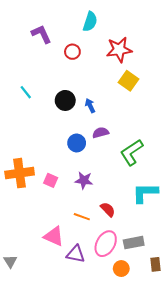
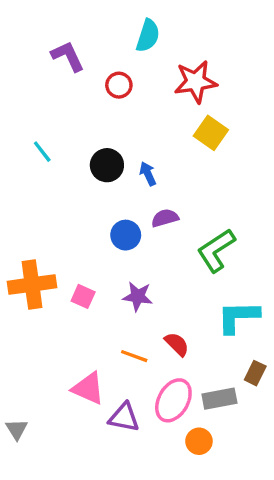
brown rectangle: (155, 264) -> (255, 373), moved, turned 32

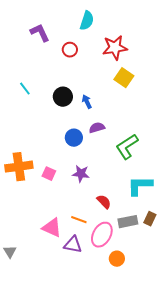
orange line: (134, 356) -> (79, 220), moved
gray rectangle: (219, 399) -> (128, 222), moved

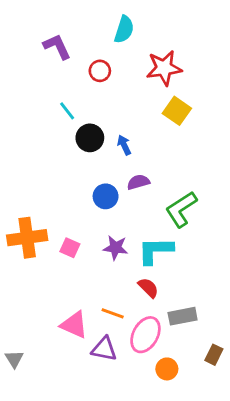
cyan line: (25, 89) -> (67, 111), moved
cyan L-shape: (140, 186) -> (155, 251), moved
brown rectangle: (150, 219) -> (214, 355), moved

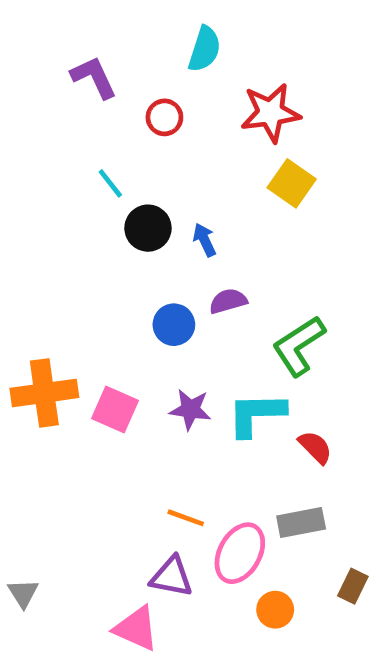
pink square: (70, 248) -> (115, 409), size x1.4
red semicircle: (148, 288) -> (315, 447), moved
pink triangle: (74, 325) -> (136, 629), moved

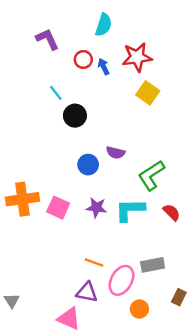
blue arrow: (205, 240) -> (104, 67), moved
purple semicircle: (228, 301) -> (116, 153), turned -150
red semicircle: (315, 447) -> (172, 212), moved

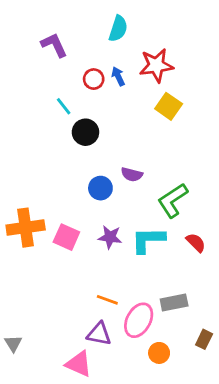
red circle: (83, 59) -> (94, 79), moved

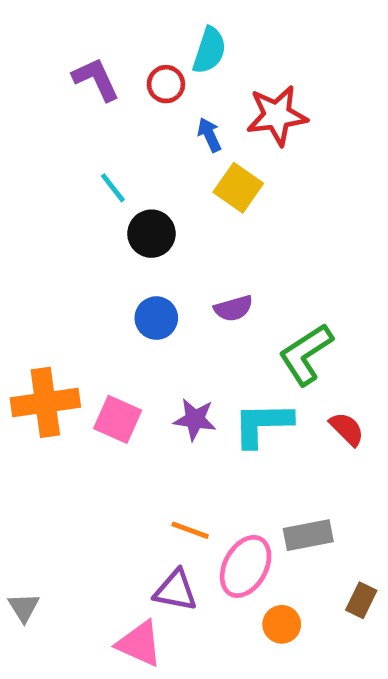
red circle: (94, 79) -> (166, 84), moved
yellow square: (169, 106) -> (238, 188), moved
purple semicircle: (132, 174) -> (233, 308), turned -30
blue circle: (100, 188) -> (156, 318), moved

